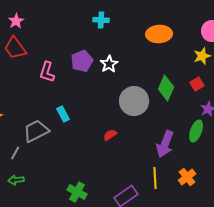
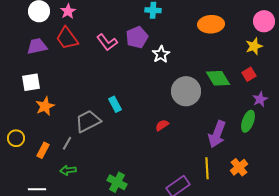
purple pentagon: (82, 61) -> (137, 37), moved
pink L-shape: (47, 72) -> (107, 42), moved, turned -55
green diamond: (166, 88) -> (218, 78), turned -55
green cross: (77, 192) -> (117, 182), moved

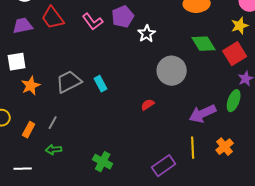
red square: (249, 74) -> (235, 54), size x1.6
green diamond: (218, 78) -> (204, 44), moved
gray trapezoid: (88, 121) -> (69, 82), moved
purple arrow: (217, 134) -> (203, 114), turned 44

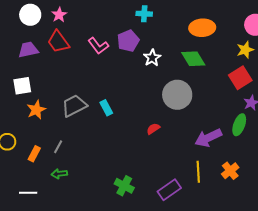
green diamond: (204, 44) -> (193, 59), moved
green cross: (103, 162) -> (124, 186), moved

